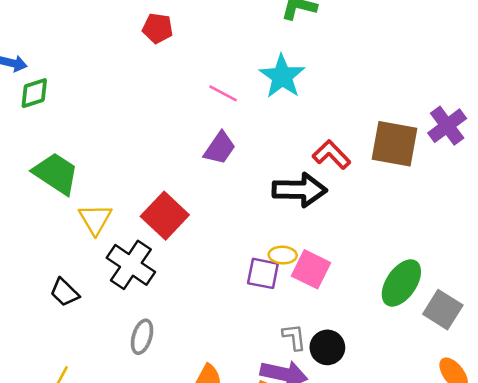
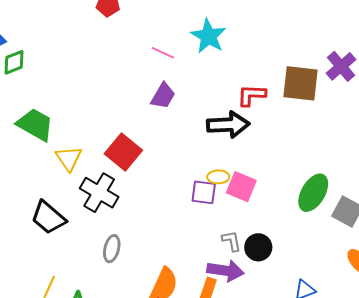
red L-shape: (331, 155) -> (251, 95), turned -40
black trapezoid: (65, 292) -> (48, 218), size x1.5

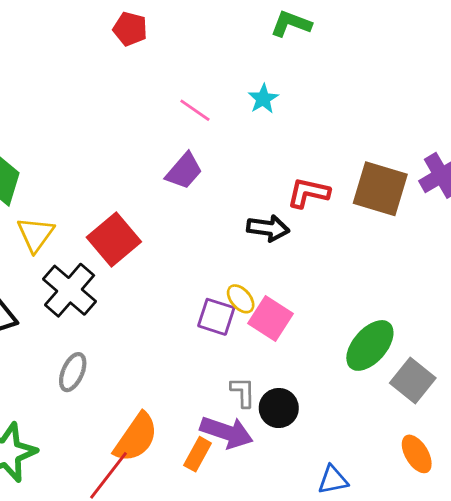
cyan star: (208, 36) -> (263, 99), size x0.6
black arrow: (228, 125) -> (268, 228), size x0.7
yellow ellipse: (218, 177) -> (241, 299), turned 40

